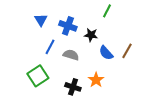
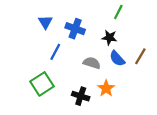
black star: (91, 35) -> (109, 37), moved
gray semicircle: (71, 55) -> (92, 63), moved

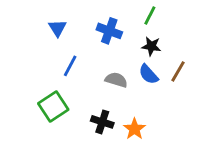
blue cross: (75, 29) -> (109, 31), moved
black star: (109, 37) -> (151, 46), moved
orange star: (106, 88) -> (134, 129), moved

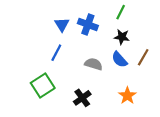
blue triangle: (57, 28) -> (62, 25), moved
black cross: (102, 122) -> (82, 98), turned 36
orange star: (134, 129) -> (127, 96), moved

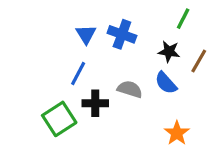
green line: (121, 12) -> (183, 19), moved
brown line: (143, 57) -> (199, 61), moved
black cross: (82, 98) -> (95, 103), moved, turned 36

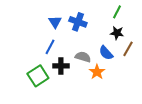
black star: (169, 52) -> (117, 33), moved
brown line: (199, 61) -> (128, 49), moved
orange star: (177, 133) -> (97, 72), moved

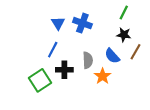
gray semicircle: (83, 57) -> (88, 60), turned 70

